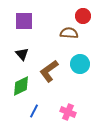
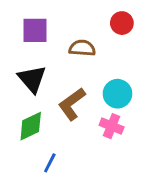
brown semicircle: (69, 33) -> (82, 48), moved
black triangle: (22, 54) -> (32, 79), size x1.5
pink cross: (68, 112) -> (112, 126), moved

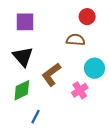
brown semicircle: (82, 48) -> (76, 40), moved
cyan circle: (117, 94) -> (94, 68), moved
pink cross: (112, 126) -> (80, 90), turned 35

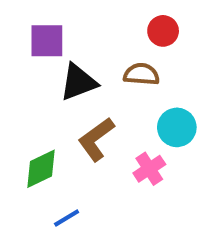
black triangle: (23, 57) -> (78, 82), moved, turned 50
blue line: (36, 117) -> (67, 218), turned 32

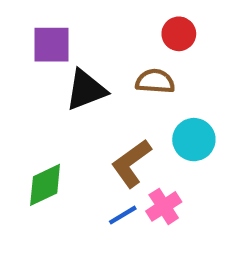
brown L-shape: (96, 139) -> (131, 163), moved
pink cross: (149, 169) -> (164, 206), moved
blue line: (67, 218) -> (123, 215), moved

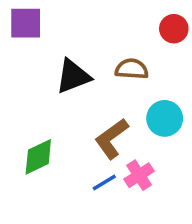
red circle: (179, 34) -> (174, 29), moved
purple square: (52, 45) -> (26, 23), moved

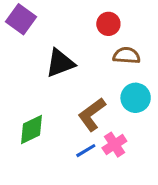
purple square: (26, 23) -> (21, 19), turned 36
red circle: (174, 29) -> (108, 24), moved
brown semicircle: (132, 69) -> (127, 56), moved

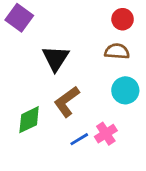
red circle: (108, 24) -> (123, 19), moved
black triangle: (60, 63) -> (56, 58), turned -36
brown L-shape: (92, 114) -> (67, 102), moved

